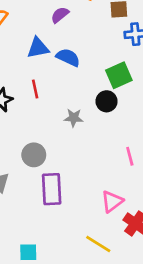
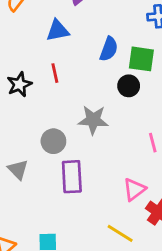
blue semicircle: (68, 57) -> (109, 49), moved, turned 85
green square: (119, 75) -> (141, 59), turned 32
gray star: (74, 118) -> (93, 120), moved, size x1.5

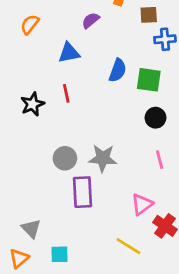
black circle: (129, 86) -> (155, 118), moved
gray star: (93, 120) -> (103, 158), moved
gray triangle: (18, 170) -> (31, 229), moved

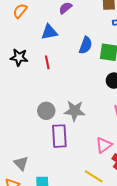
black star: (32, 104) -> (19, 57), moved, turned 30

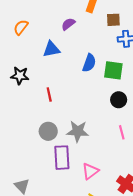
red line: (47, 62) -> (49, 95), moved
pink triangle: (104, 145) -> (90, 171), moved

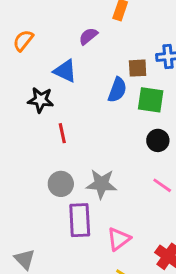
brown square: (113, 20) -> (138, 68), moved
blue triangle: (51, 49) -> (65, 71), turned 36
black star: (20, 76) -> (41, 100), moved
pink line: (122, 132) -> (162, 185), turned -40

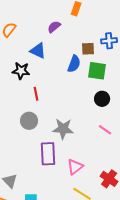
gray circle: (61, 184) -> (29, 121), moved

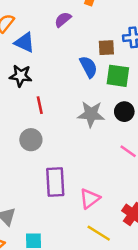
blue triangle: (38, 51) -> (24, 43), moved
blue semicircle: (74, 64) -> (88, 67), turned -48
gray star: (63, 129) -> (91, 114), moved

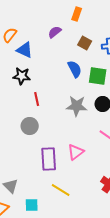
brown square: (106, 48) -> (85, 43), moved, turned 32
pink triangle: (90, 199) -> (76, 152), moved
yellow line: (99, 233) -> (61, 190), moved

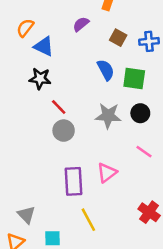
red line: (37, 99) -> (59, 107), turned -32
gray circle: (30, 126) -> (64, 131), moved
yellow line: (61, 190) -> (88, 220), turned 30

